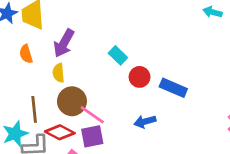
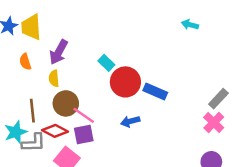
red circle: (140, 77) -> (125, 82), size x1.6

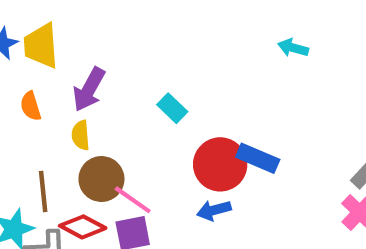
cyan arrow: (190, 25) -> (293, 48), moved
red circle: (125, 82) -> (220, 164), moved

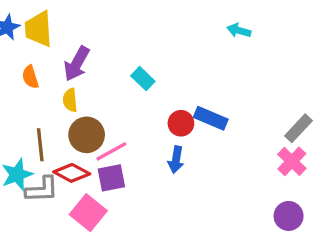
red circle: (220, 164) -> (181, 123), size x0.6
pink line: (133, 200) -> (111, 151), turned -64
blue arrow: (214, 210) -> (176, 160), turned -65

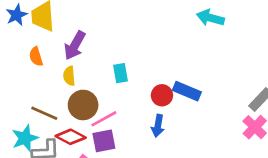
cyan arrow: (239, 31) -> (210, 18), size x1.4
cyan rectangle: (143, 79) -> (120, 73), moved, turned 36
brown line: (40, 145) -> (44, 113), turned -60

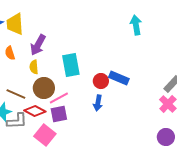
cyan arrow: (210, 18) -> (136, 25), turned 66
cyan rectangle: (120, 73) -> (71, 65), size x1.6

